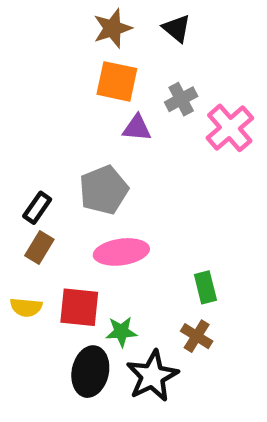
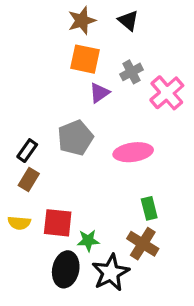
purple triangle: (137, 128) -> (99, 93), turned -40
pink ellipse: (121, 252) -> (133, 152), moved
brown cross: (197, 336) -> (143, 244), size x1.4

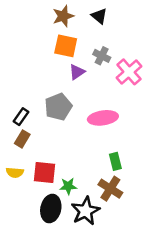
gray cross: (132, 72) -> (102, 56), turned -35

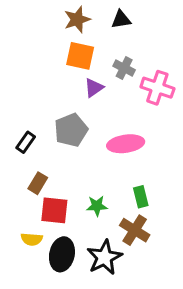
black triangle: (99, 16) -> (121, 19), turned -49
pink cross: (129, 72) -> (157, 88), turned -30
brown rectangle: (22, 139) -> (38, 183), moved
yellow semicircle: (15, 173) -> (32, 239), moved
green star: (68, 186) -> (97, 206), moved

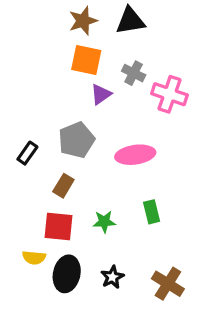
black triangle: (121, 19) -> (130, 21), size x1.4
brown rectangle: (38, 183) -> (63, 186), moved
brown cross: (135, 230) -> (168, 284), moved
black star: (104, 257) -> (112, 277), size x0.6

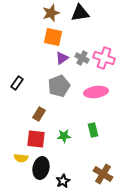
gray cross: (134, 73) -> (82, 58), moved
gray pentagon: (76, 140) -> (59, 86), moved
black rectangle: (27, 153) -> (17, 83), moved
pink ellipse: (135, 155) -> (96, 92), moved
black star: (112, 277) -> (63, 181), moved

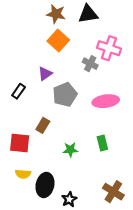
brown star: (51, 13) -> (56, 14), turned 30
orange square: (53, 37) -> (58, 40), turned 30
purple triangle: (62, 58) -> (45, 74), moved
pink cross: (104, 58) -> (109, 48), moved
red square: (36, 139) -> (20, 143), moved

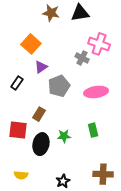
orange square: (58, 40) -> (31, 44), moved
yellow semicircle: (23, 174) -> (21, 175), moved
black ellipse: (45, 185) -> (41, 144), moved
brown cross: (113, 192) -> (103, 174), turned -30

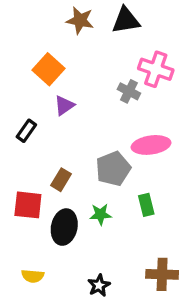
gray pentagon: (59, 86) -> (113, 169), moved

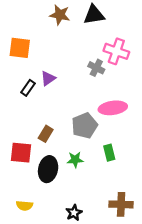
orange square: (48, 69) -> (20, 48), moved, turned -35
black rectangle: (26, 131) -> (28, 88), moved

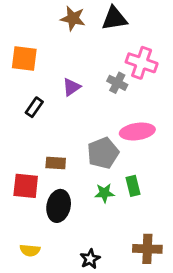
purple triangle: (48, 78) -> (71, 87), moved
brown rectangle: (46, 134) -> (56, 163), turned 63
green star: (75, 160) -> (104, 193), moved

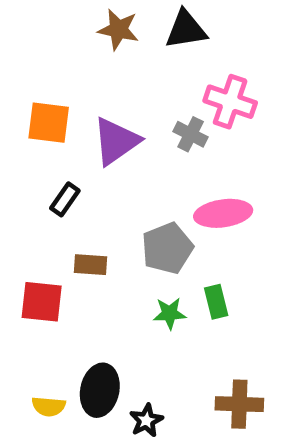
orange square: (24, 58) -> (49, 123), moved
purple triangle: (71, 87) -> (116, 141), size x1.6
black rectangle: (34, 107) -> (65, 199), moved
black ellipse: (59, 206) -> (100, 390), moved

